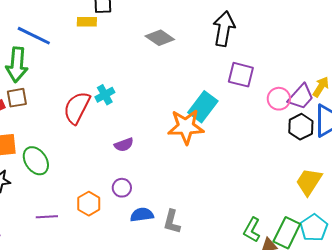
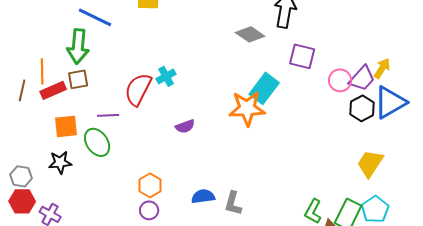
gray diamond: (160, 38) -> (250, 34), moved
purple circle: (122, 188) -> (149, 210), moved
purple line: (47, 217) -> (108, 115), moved

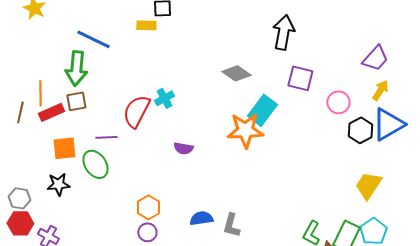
gray diamond: (250, 34) -> (236, 73), moved
purple trapezoid: (362, 78) -> (375, 58), moved
purple semicircle: (185, 126) -> (183, 148), turned 30

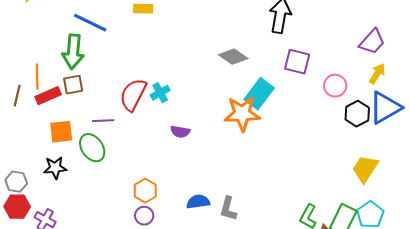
cyan cross: (164, 98) -> (160, 93), moved

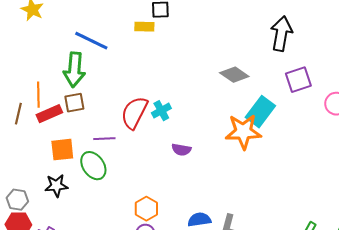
purple square: (297, 62) -> (298, 80), turned -32

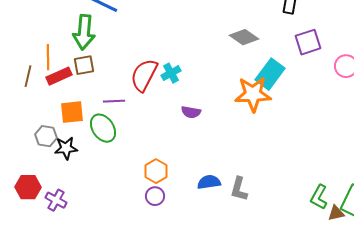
gray hexagon: (17, 200) -> (46, 136), moved

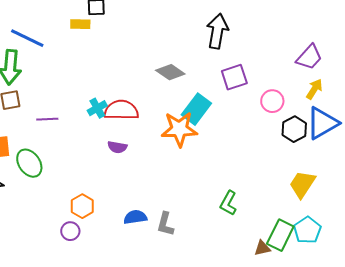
red semicircle: (144, 75) -> (121, 110), moved, turned 64
purple line: (114, 101) -> (47, 119), moved
purple circle: (155, 196) -> (70, 231), moved
green L-shape: (319, 197) -> (228, 203), moved

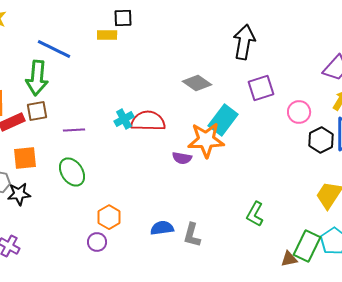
purple semicircle: (117, 147) -> (182, 158), moved
green ellipse: (29, 163) -> (72, 172), moved

